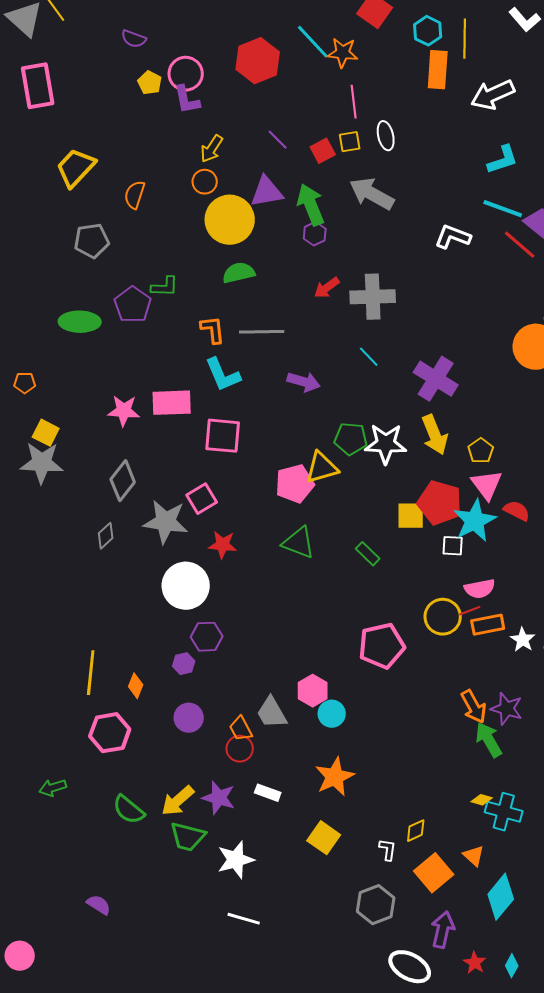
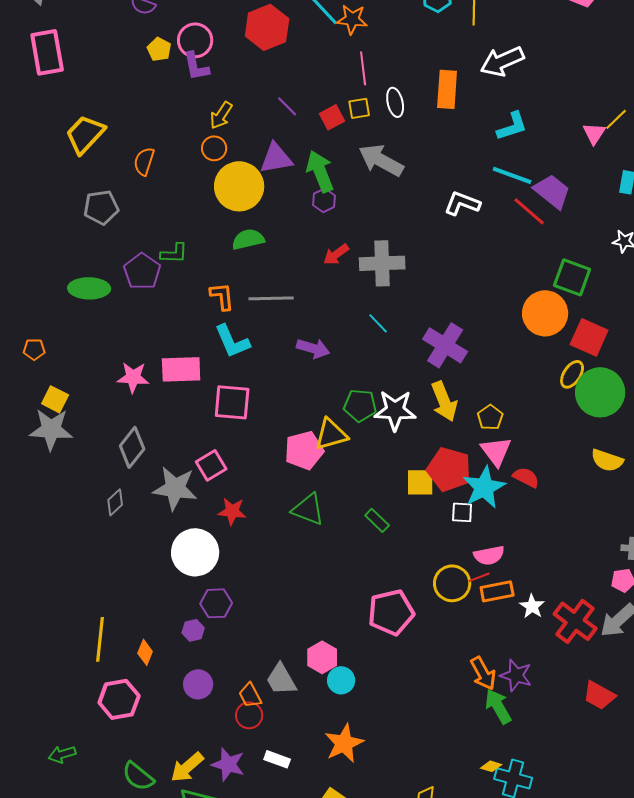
orange rectangle: (438, 70) -> (447, 89), moved

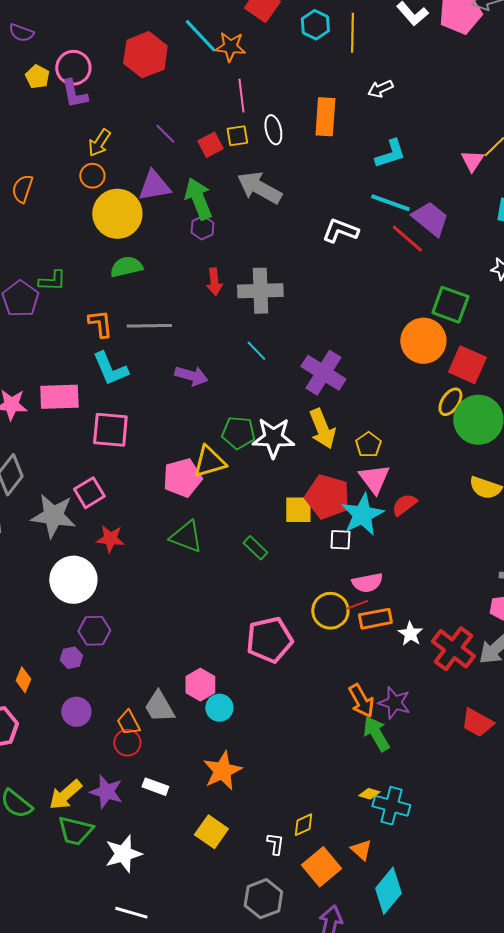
white arrow: (502, 61) -> (380, 89), size x0.6
red arrow: (336, 254) -> (214, 282), turned -60
red semicircle: (526, 477) -> (404, 505), turned -64

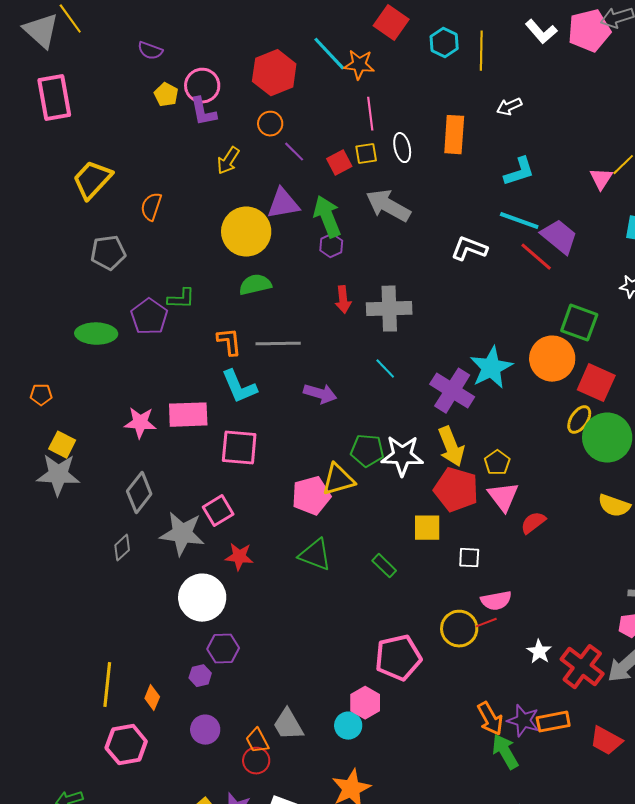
orange circle: (92, 176) -> (270, 124), moved
red pentagon: (327, 497) -> (456, 490), moved
cyan star: (362, 515) -> (491, 368), moved
orange rectangle: (375, 619) -> (553, 722), moved
pink hexagon: (200, 685) -> (365, 703), moved

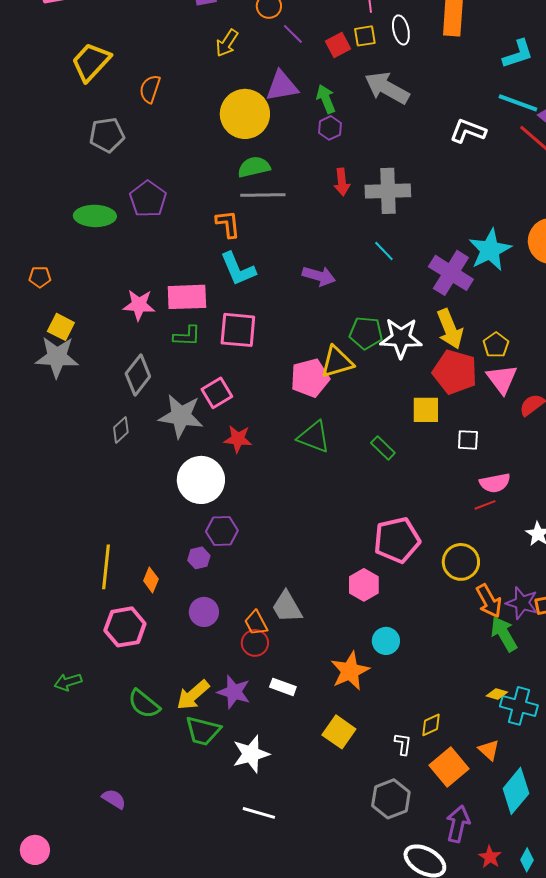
green arrow: (327, 217) -> (326, 99), size x0.7
green L-shape: (181, 299) -> (187, 336), moved
gray line: (278, 344) -> (263, 195), moved
yellow circle: (459, 629) -> (461, 562), moved
cyan circle: (348, 726) -> (386, 641), moved

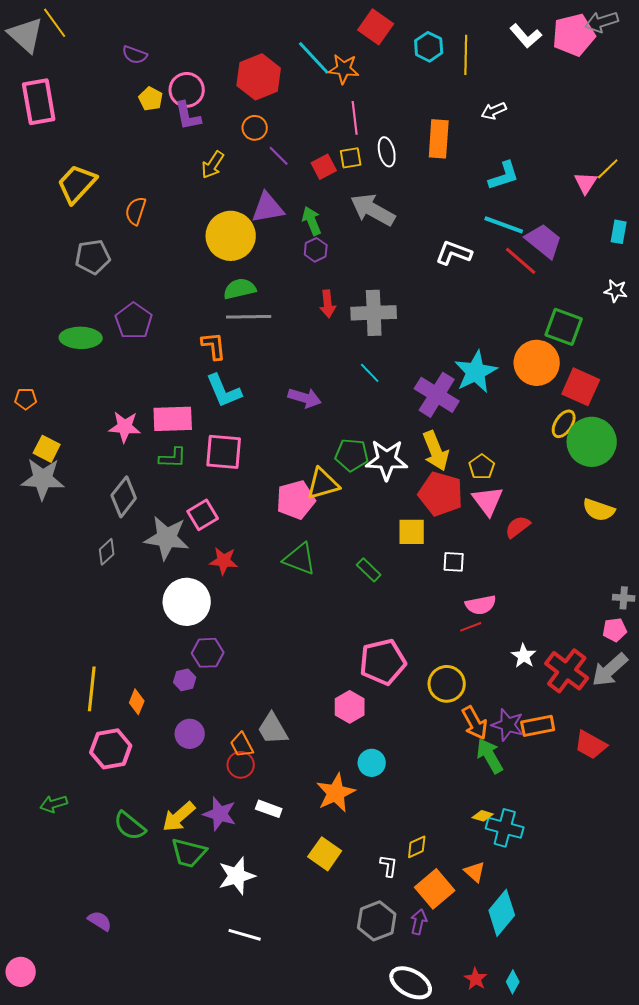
purple arrow: (458, 824) -> (419, 922), moved, size x0.7

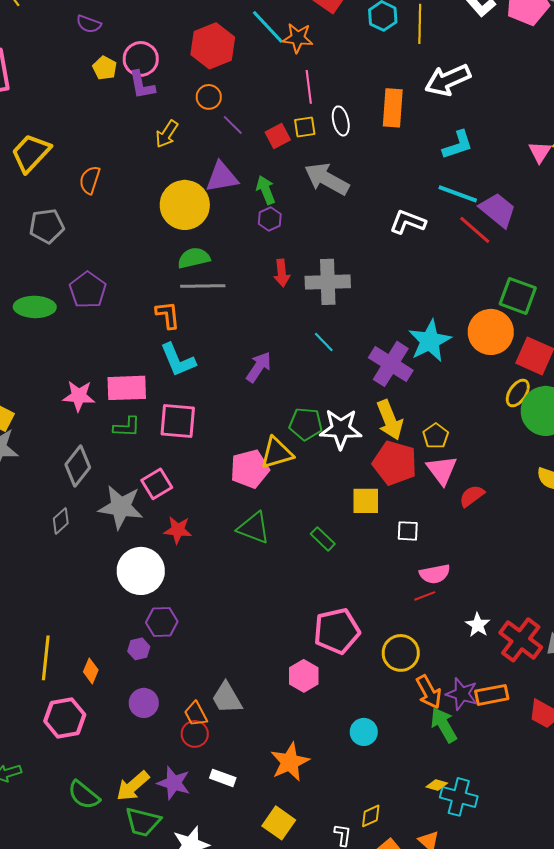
white arrow: (494, 111) -> (448, 80), size x1.8
purple arrow: (305, 398) -> (259, 367), turned -72
cyan circle: (372, 763) -> (364, 732), moved

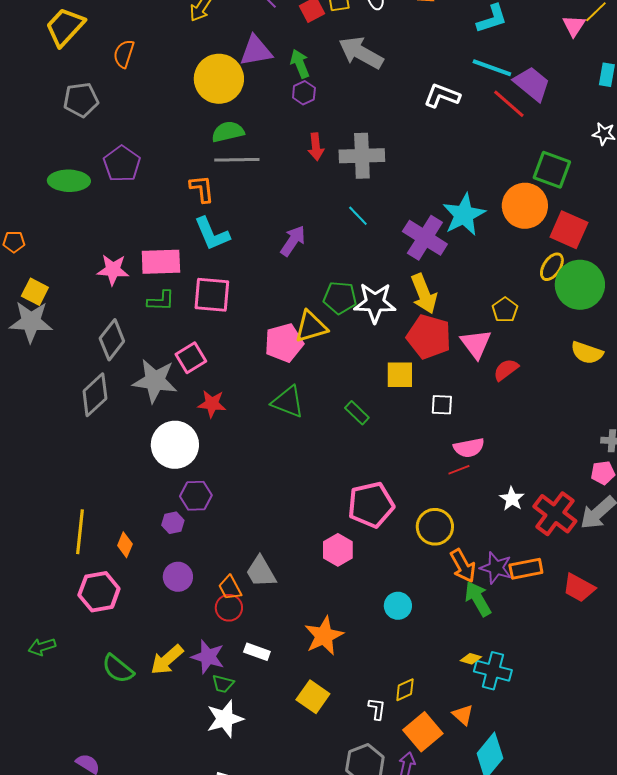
yellow pentagon: (436, 436) -> (505, 310), moved
gray diamond: (61, 521) -> (95, 395), size x1.6
green trapezoid: (143, 822) -> (223, 684), moved, size x0.6

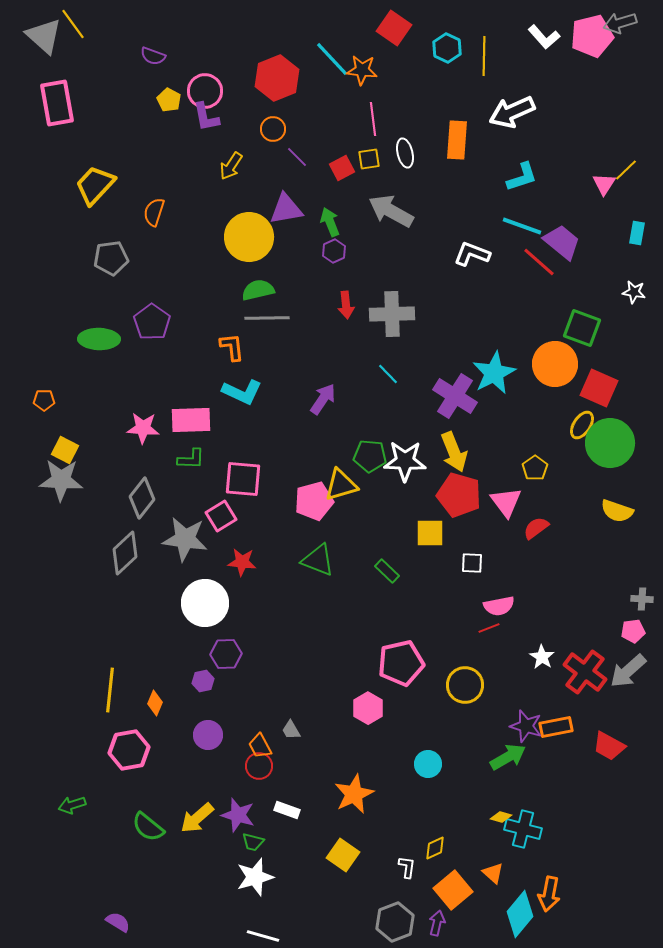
cyan L-shape: (212, 234) -> (242, 392), turned -42
pink square: (212, 295) -> (243, 479), moved
orange arrow: (463, 566) -> (549, 894), moved, turned 40
gray trapezoid: (261, 572) -> (291, 730), size x0.6
green arrow: (478, 599) -> (508, 757), turned 90

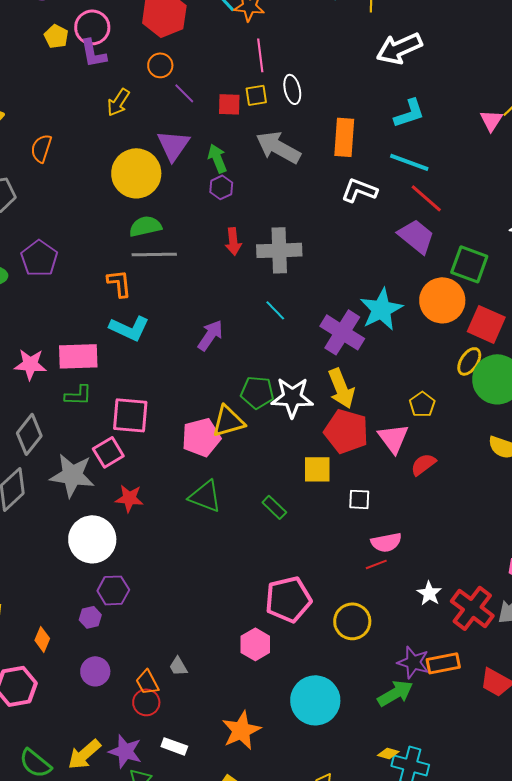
orange rectangle: (457, 140) -> (344, 137), moved
red square: (342, 168) -> (229, 104), turned 30
purple triangle: (286, 209) -> (173, 145), turned -45
purple trapezoid: (562, 242) -> (416, 236), moved
cyan circle: (428, 764) -> (315, 700), size x1.8

